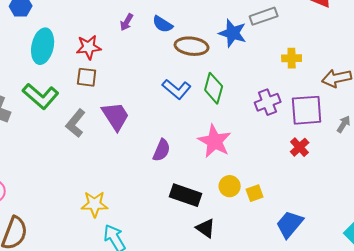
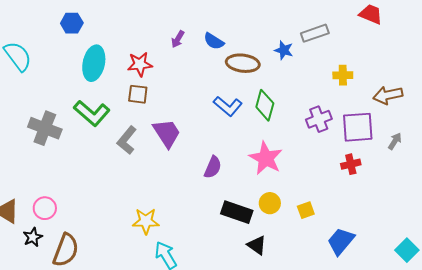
blue star: (233, 33) -> (284, 50), size x0.7
red cross: (300, 147) -> (351, 164), turned 30
yellow circle: (230, 186) -> (270, 203), moved

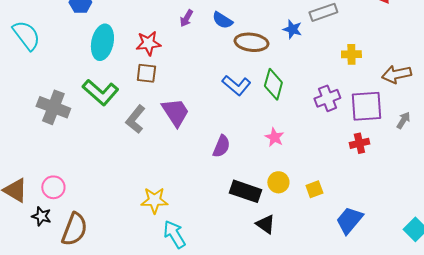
pink star: (266, 158) -> (274, 137), size x0.6
black star: (33, 237) -> (41, 216), turned -30

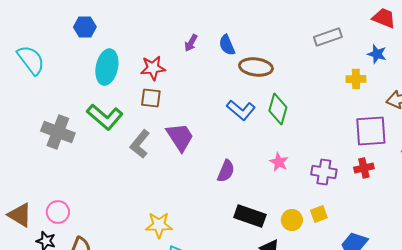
blue semicircle: (222, 20) -> (227, 45), turned 35
blue star: (292, 29) -> (377, 54), moved
purple cross: (327, 98) -> (324, 172), moved, turned 30
yellow circle: (278, 182) -> (292, 220), moved

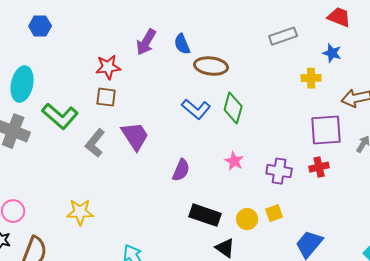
purple arrow: (191, 43) -> (146, 42), size x1.5
cyan ellipse: (107, 67) -> (22, 84), moved
yellow star: (159, 225) -> (80, 212), moved

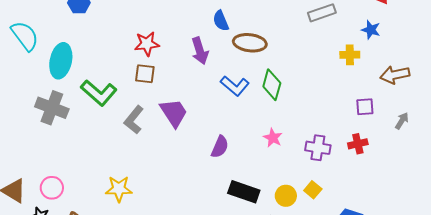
purple arrow: (146, 42) -> (200, 51), moved, turned -48
purple square: (326, 130) -> (365, 107), size x0.6
yellow square: (274, 213) -> (313, 190), turned -30

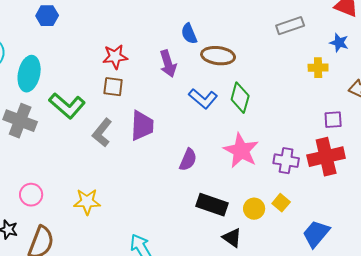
purple trapezoid: (174, 113) -> (142, 126), turned 36
pink star: (273, 138) -> (241, 151), size x1.8
red cross: (358, 144) -> (326, 157), size x1.8
pink circle: (52, 188) -> (31, 195), moved

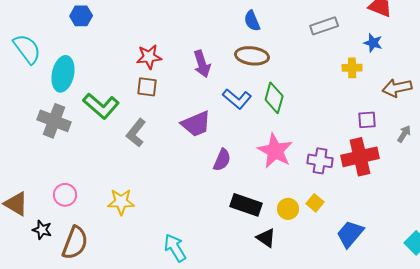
blue semicircle: (189, 34) -> (252, 21), moved
purple trapezoid: (142, 126) -> (196, 124), moved, turned 64

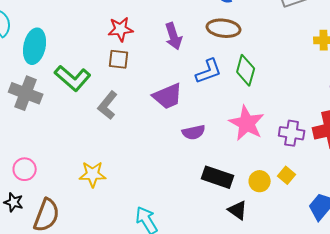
blue L-shape: (237, 99) -> (209, 71), turned -60
purple semicircle: (222, 160) -> (194, 132), turned 55
pink circle: (65, 195) -> (25, 169), moved

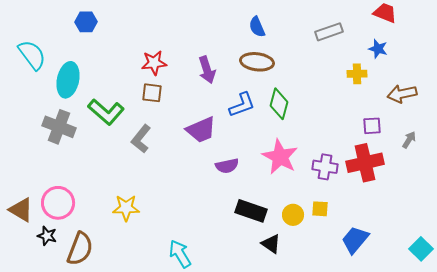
pink circle: (25, 169) -> (58, 203), size x1.4
yellow square: (287, 175) -> (320, 209), turned -36

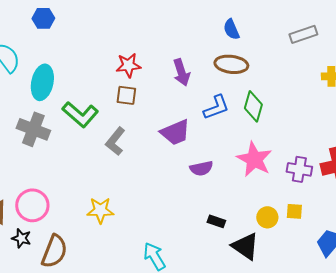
blue hexagon: (86, 22) -> (43, 18), moved
black rectangle: (251, 211) -> (216, 221), moved, size x0.6
black triangle: (271, 244) -> (245, 246), size x1.4

